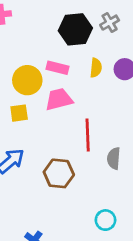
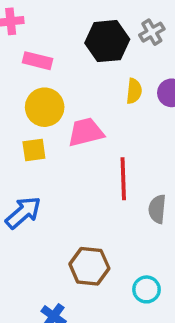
pink rectangle: (57, 68) -> (37, 61), moved
brown hexagon: (59, 173) -> (89, 266), moved

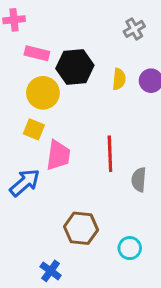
black hexagon: (107, 41) -> (75, 67), moved
pink trapezoid: (86, 132) -> (58, 155), moved, turned 112
yellow square: (34, 150) -> (34, 129), turned 30

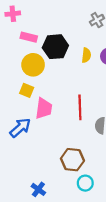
brown hexagon: (81, 228) -> (72, 160), moved
cyan circle: (130, 248) -> (85, 183), moved

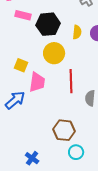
yellow circle: (33, 65) -> (54, 53), moved

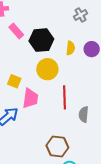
pink rectangle: (23, 15) -> (16, 31), turned 35

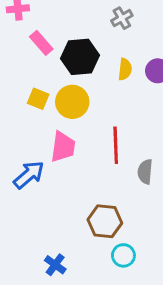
gray cross: (81, 15) -> (122, 18), moved
yellow circle: (47, 69) -> (72, 102), moved
yellow square: (14, 81) -> (38, 99), moved

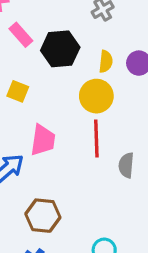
yellow circle: (72, 102) -> (96, 96), moved
brown hexagon: (105, 221) -> (43, 216), moved

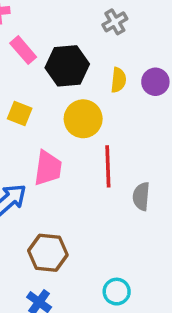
yellow circle: (96, 96) -> (83, 119), moved

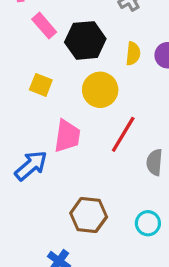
red line: (108, 166) -> (123, 134), turned 33
brown hexagon: (48, 253) -> (89, 215), moved
cyan circle: (117, 292) -> (148, 223), moved

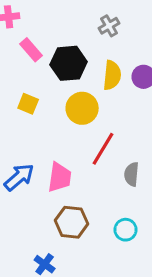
yellow semicircle: (133, 54) -> (112, 75), size x1.4
pink trapezoid: (67, 136) -> (60, 177), moved

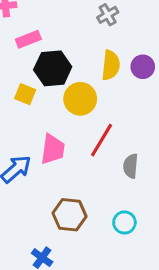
pink rectangle: (31, 50) -> (28, 39), turned -70
black hexagon: (69, 63) -> (53, 68), moved
pink trapezoid: (60, 177) -> (53, 149), moved

